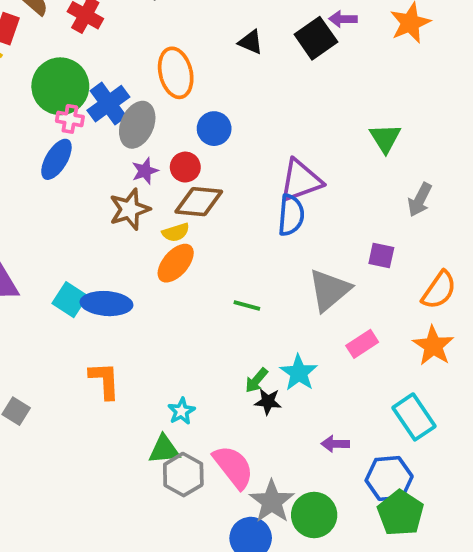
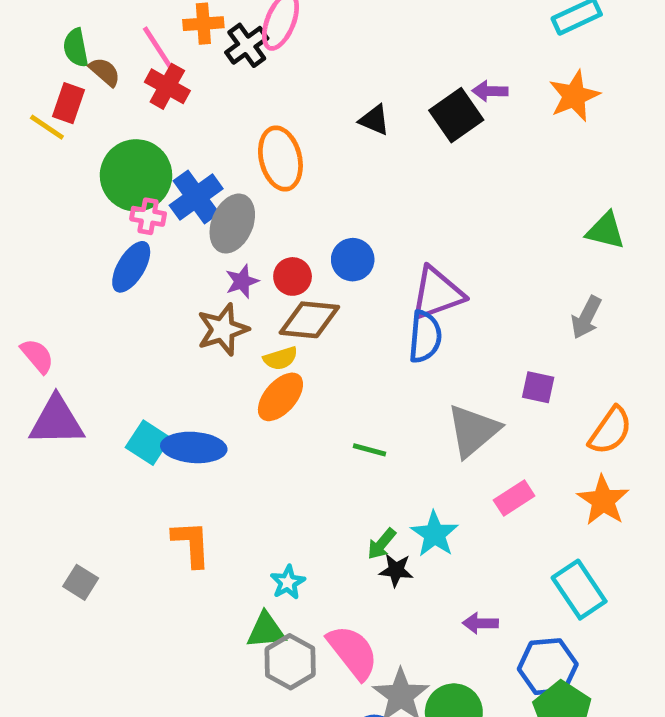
blue circle: (214, 129) -> (353, 260), moved
green triangle: (385, 138) -> (606, 231), moved, turned -44

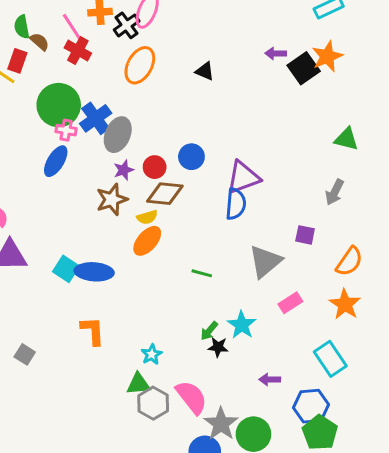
black square: (456, 115) -> (304, 68), moved
orange ellipse: (280, 158) -> (140, 65), moved, turned 42

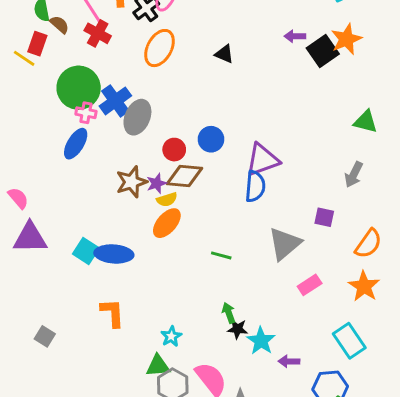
purple star: (124, 170) -> (157, 183), moved
cyan star: (242, 325) -> (261, 341), moved
green arrow: (209, 331) -> (229, 313), turned 120

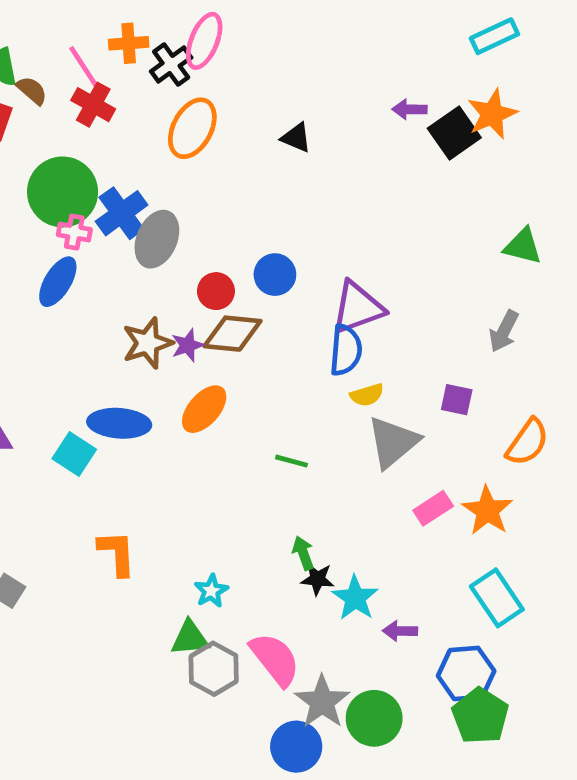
yellow semicircle: (167, 200) -> (367, 395), moved
blue ellipse: (114, 254) -> (119, 423), moved
orange star: (364, 286) -> (487, 511), moved

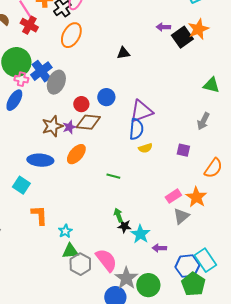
black triangle: (296, 138) -> (123, 53), moved, turned -32
gray triangle: (393, 442) -> (181, 216), moved, size x0.7
cyan square: (74, 454) -> (21, 185), moved
cyan star: (211, 591) -> (65, 231), moved
cyan rectangle: (497, 598) -> (205, 260), moved

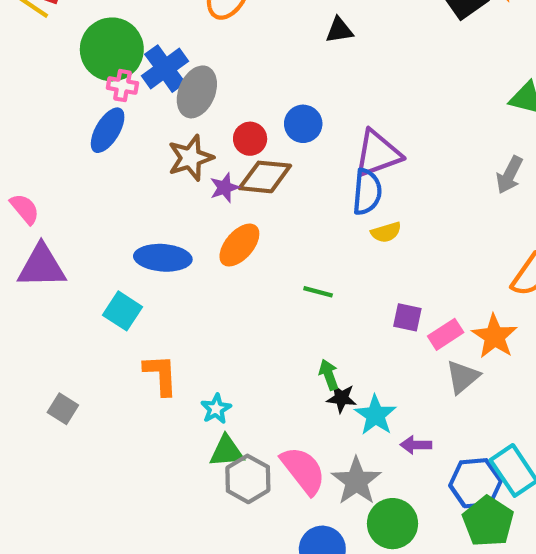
brown star: (52, 126) -> (190, 158), moved
purple square: (183, 150) -> (407, 317), moved
gray star: (126, 278) -> (356, 481), moved

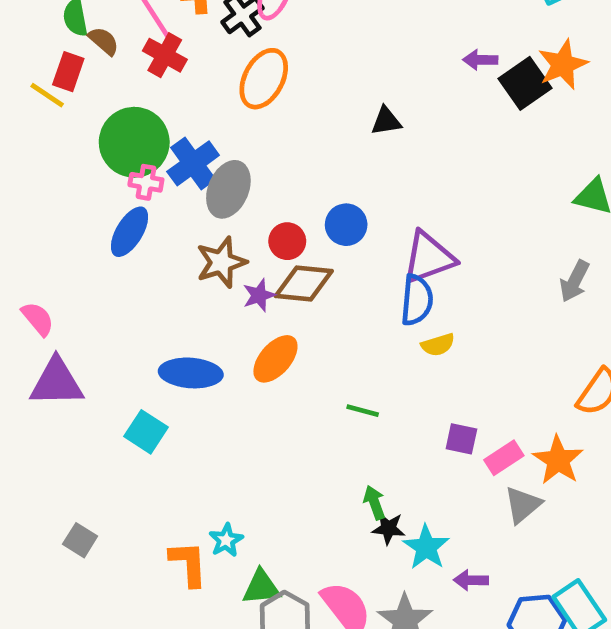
orange L-shape: (161, 375) -> (188, 564), moved
cyan star: (216, 409) -> (226, 540), moved

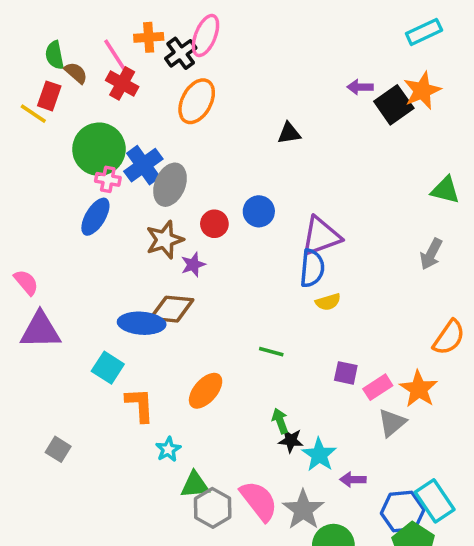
brown diamond: (304, 284) -> (172, 309), moved
orange ellipse: (275, 359) -> (206, 391), moved
orange L-shape: (188, 564) -> (140, 405), moved

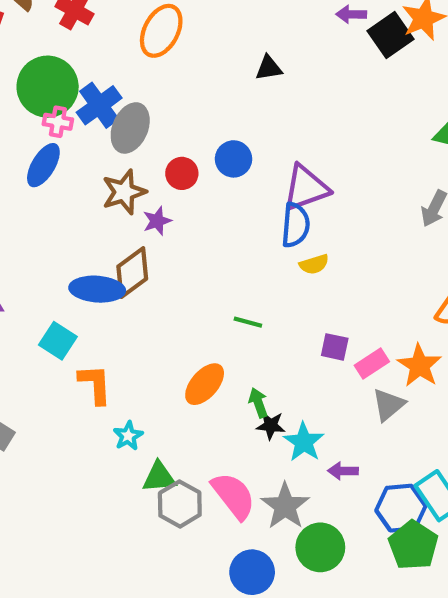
brown diamond: (172, 309) -> (132, 273), turned -42
orange ellipse: (206, 391) -> (205, 384), moved

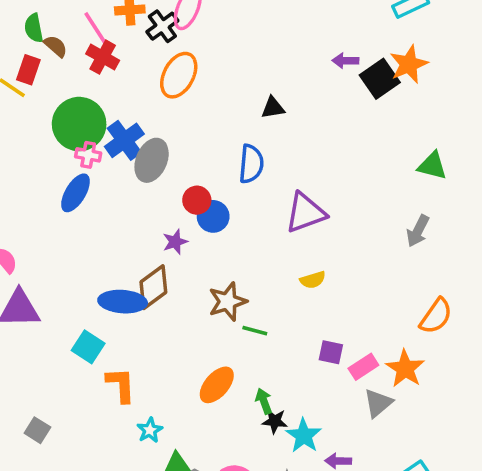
blue circle: (234, 159) -> (213, 216), moved
brown star: (124, 192) -> (228, 302), moved
blue semicircle: (295, 225) -> (251, 164), moved

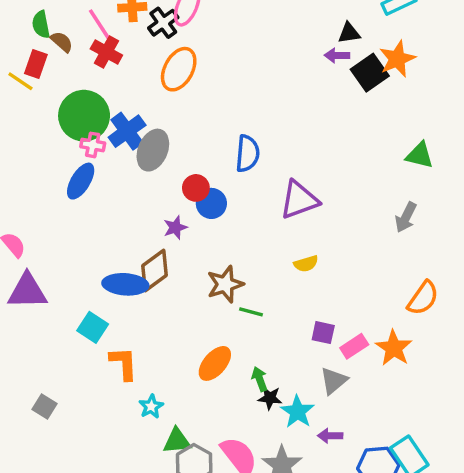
black triangle: (273, 108) -> (349, 33), moved
gray triangle: (378, 403) -> (334, 381), moved

